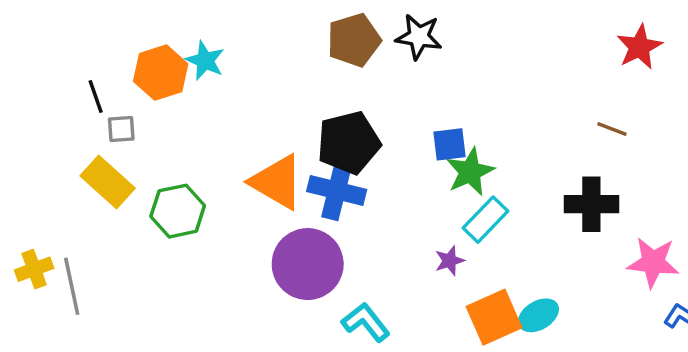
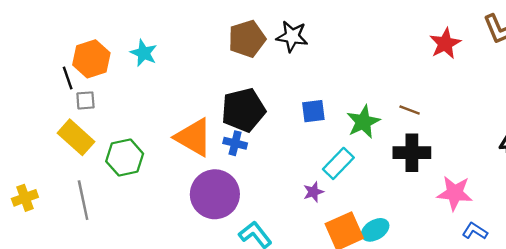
orange hexagon: (161, 73) -> (91, 59), moved
brown line: (612, 129) -> (410, 110), moved
green star: (470, 172) -> (363, 122), moved
blue cross: (337, 191) -> (235, 143), size x0.6
gray line: (72, 286) -> (83, 200), moved

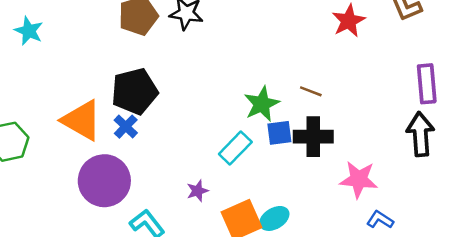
blue square: (313, 111) -> (279, 133), moved
blue cross: (235, 143) -> (126, 127), turned 30
purple star: (313, 192) -> (198, 191), moved

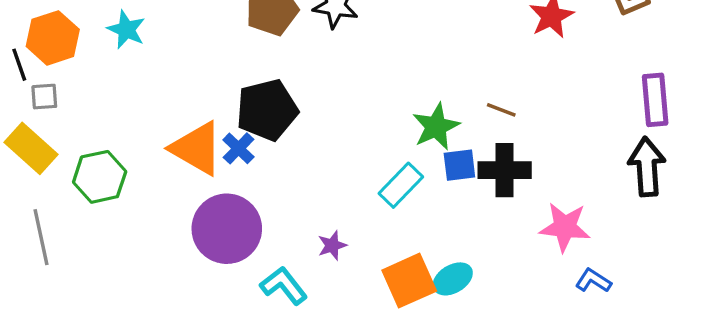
blue cross: (126, 127) -> (238, 148), moved
purple star: (198, 191) -> (332, 245), moved

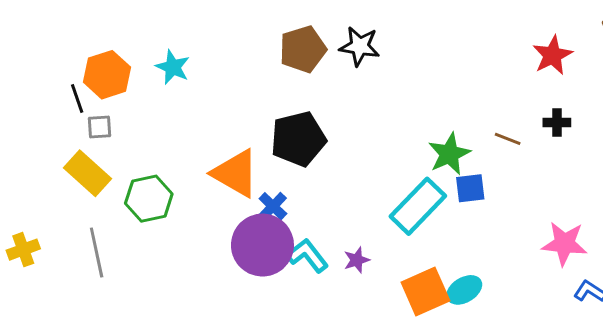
blue cross: (238, 148) -> (273, 206), moved
black cross: (505, 170) -> (557, 122), moved, size x0.6
cyan rectangle: (401, 185) -> (418, 206), size x1.4
cyan L-shape: (284, 286) -> (307, 256), moved

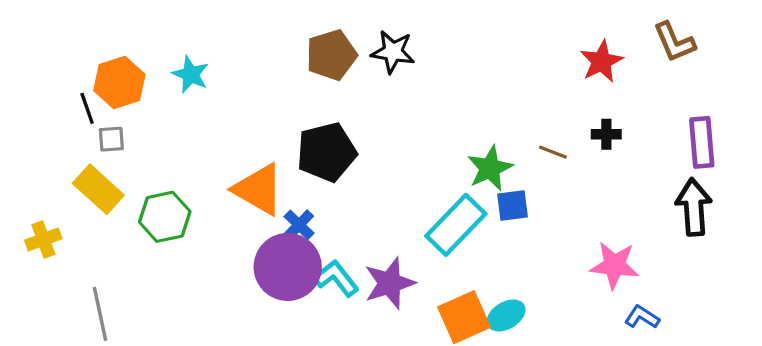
yellow cross: (23, 250) -> (43, 239), moved
gray line: (97, 253) -> (100, 314), moved
purple star: (357, 260) -> (390, 283), size x1.8

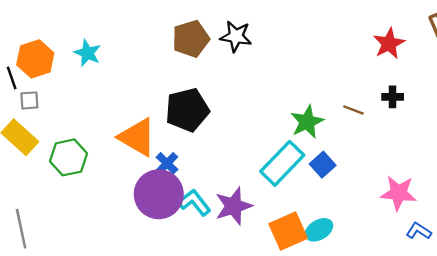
blue square: (513, 205) -> (323, 165), moved, turned -35

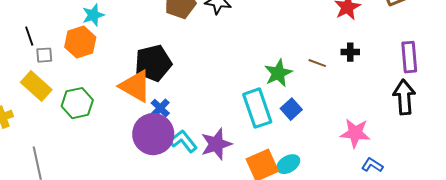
cyan star: (88, 53) -> (93, 15), turned 30
orange hexagon: (35, 59) -> (80, 42), moved
black pentagon: (187, 110) -> (153, 63), moved
cyan rectangle: (282, 163) -> (257, 108), turned -63

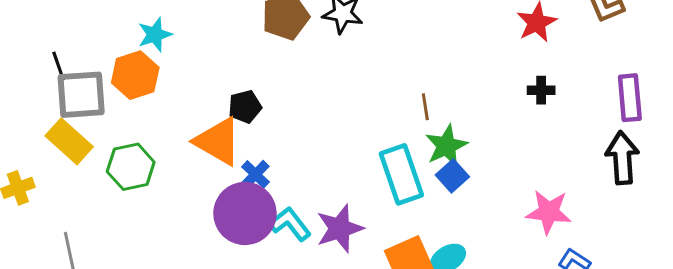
gray square: (44, 55) -> (81, 95), size x2.0
black pentagon: (153, 63) -> (245, 107), size x0.6
brown line: (317, 63) -> (425, 107), moved, turned 60
green star: (278, 73) -> (446, 146), moved

